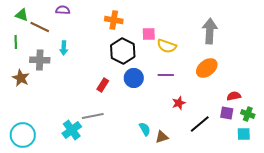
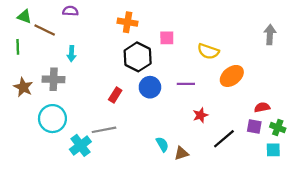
gray arrow: (210, 31) -> (270, 34), moved, size x0.7
yellow semicircle: (167, 46) -> (208, 51), moved
gray cross: (40, 60) -> (54, 79), moved
cyan circle: (23, 135) -> (52, 119), moved

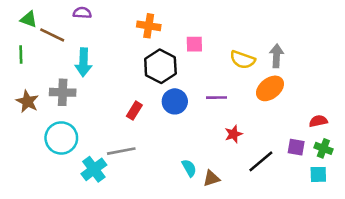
gray arrow: (270, 34) -> (277, 56), moved
cyan arrow: (71, 54) -> (83, 62), size x1.5
red semicircle: (262, 107) -> (318, 121), moved

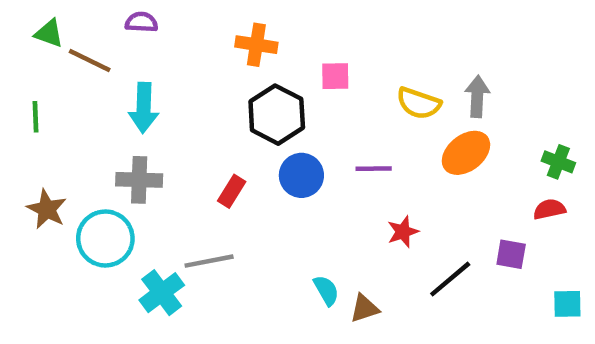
green line: (21, 55) -> (35, 117), moved
gray cross: (63, 92) -> (139, 180), moved
brown star: (27, 101) -> (47, 209), moved
green cross: (323, 148) -> (558, 162), moved
cyan square: (318, 174) -> (567, 304), moved

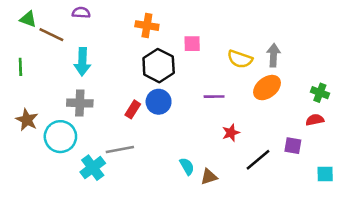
blue circle: (301, 175) -> (159, 102), moved

